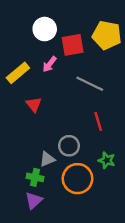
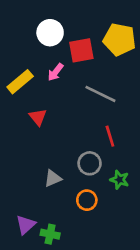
gray circle: (69, 146) -> (90, 163), moved
green cross: (35, 177) -> (50, 234), moved
orange circle: (78, 179) -> (87, 200), size x0.6
purple triangle: (34, 200) -> (26, 225), moved

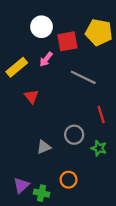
red line: (110, 136) -> (101, 114), moved
orange circle: (87, 200) -> (69, 180), moved

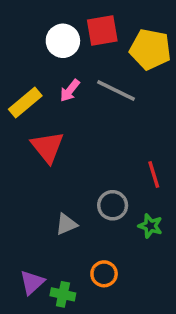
red square: (67, 41) -> (102, 31), moved
gray line: (83, 77) -> (116, 90), moved
red triangle: (31, 96) -> (47, 147), size x1.5

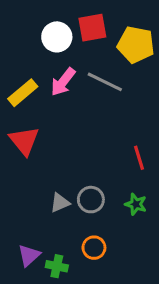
pink arrow: (70, 90) -> (63, 82), size x1.4
red triangle: (47, 147) -> (24, 141), moved
gray circle: (113, 205) -> (91, 200), moved

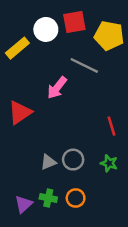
pink arrow: (63, 82) -> (57, 88), moved
yellow rectangle: (23, 93) -> (17, 48), moved
red triangle: (24, 141) -> (20, 112), turned 35
green cross: (57, 266) -> (48, 198), moved

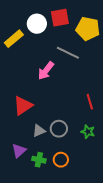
red triangle: (20, 112) -> (23, 106), moved
purple triangle: (24, 204) -> (19, 151), moved

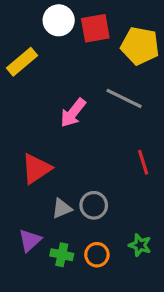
white circle: (37, 24) -> (59, 20), moved
gray line: (68, 53) -> (124, 98), moved
green star: (88, 132) -> (140, 245), moved

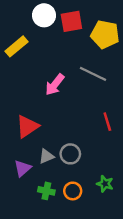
purple triangle: (30, 240) -> (22, 168), moved

